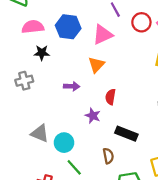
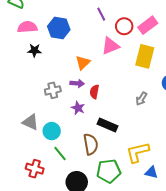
pink triangle: (103, 35) -> (110, 46), moved
gray cross: (24, 81) -> (53, 90), moved
purple arrow: (72, 86) -> (77, 83), moved
brown semicircle: (108, 156) -> (91, 144), size x1.5

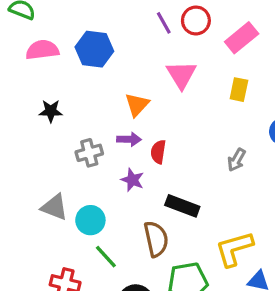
red circle: (124, 26) -> (196, 20), moved
pink triangle: (110, 46) -> (181, 75), turned -36
black star: (34, 50) -> (51, 111), moved
yellow rectangle: (145, 56) -> (239, 90), size x0.6

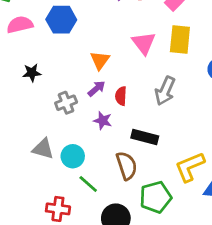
pink triangle: (181, 75) -> (144, 43), moved
yellow rectangle: (239, 90) -> (180, 40), size x1.5
purple arrow: (129, 139) -> (97, 89), turned -36
gray arrow: (237, 160) -> (165, 91), moved, size x1.5

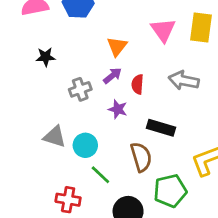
gray arrow: (165, 91) -> (184, 80), turned 76

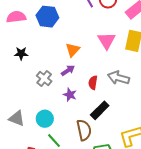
red semicircle: (138, 84) -> (93, 83), moved
gray cross: (80, 89) -> (44, 79), turned -35
black rectangle: (161, 128) -> (100, 110), turned -66
gray triangle: (55, 137) -> (17, 118), moved

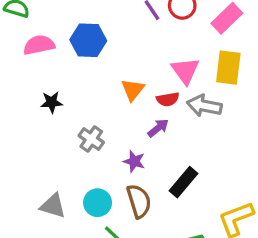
purple arrow: (68, 70) -> (158, 128), moved
gray arrow: (118, 78) -> (204, 106), moved
red semicircle: (93, 83) -> (168, 99), moved, turned -104
brown semicircle: (84, 130) -> (139, 201), moved

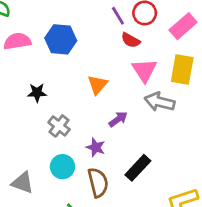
red semicircle: (168, 99) -> (131, 40), moved, turned 36
black star: (52, 102) -> (37, 93), moved
cyan circle: (98, 203) -> (62, 167), moved

